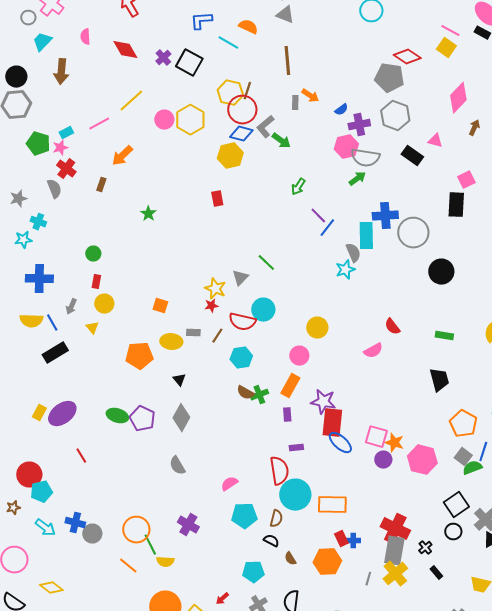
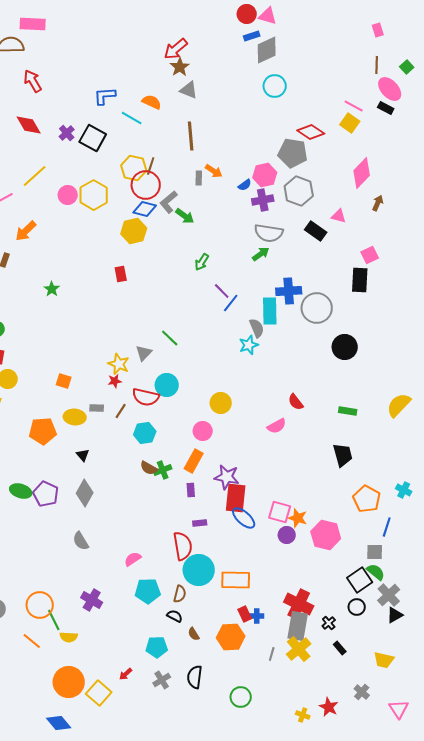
pink hexagon: (346, 147) -> (265, 175), moved
gray square: (463, 457) -> (375, 552), moved, turned -36
green semicircle: (472, 468) -> (376, 572), moved, turned 60

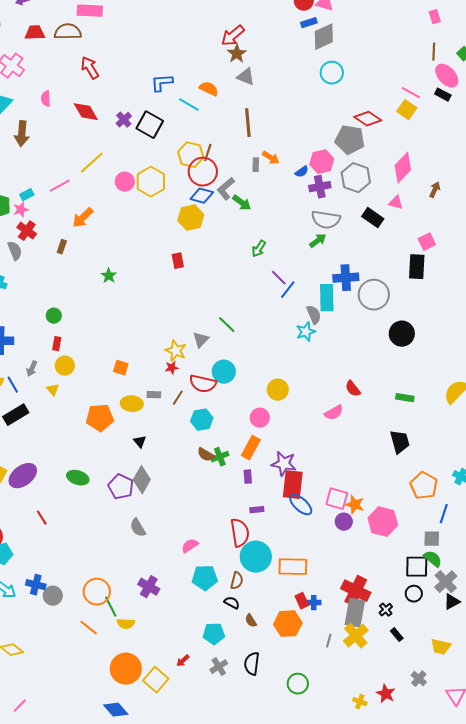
pink diamond: (362, 173) -> (403, 168), moved
purple pentagon: (46, 494) -> (121, 487), moved
black square: (360, 580) -> (417, 567), turned 35

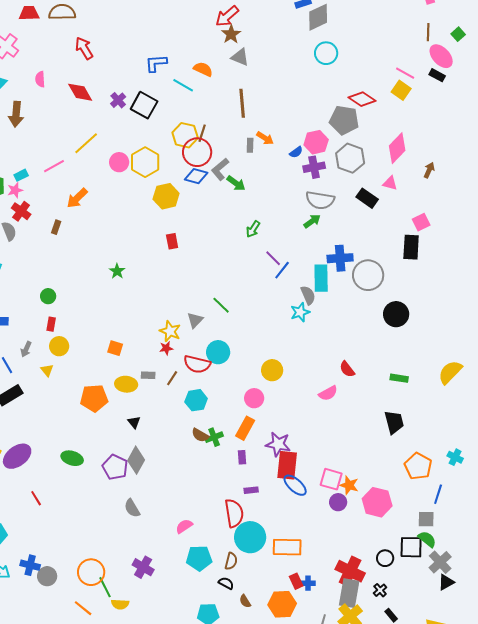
yellow hexagon: (191, 218) -> (166, 196), moved
green star: (109, 276) -> (117, 271), moved
black circle: (414, 594) -> (385, 558), moved

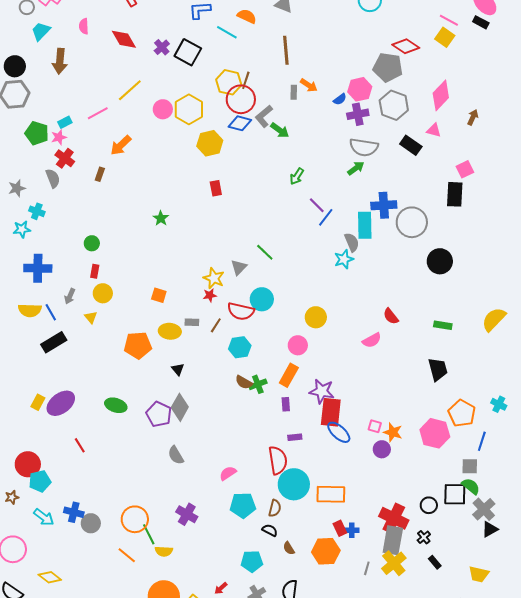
pink square: (331, 479) -> (375, 426), size x0.6
pink hexagon: (377, 502) -> (435, 433), moved

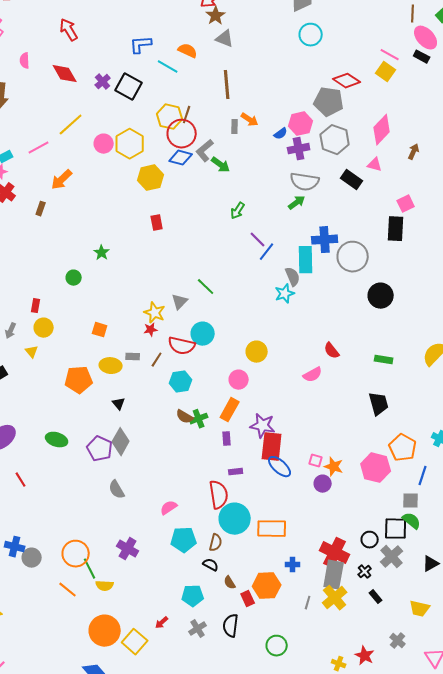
green circle: (92, 243) -> (74, 278), moved
gray cross: (484, 509) -> (392, 557), moved
red rectangle: (340, 528) -> (248, 599), moved

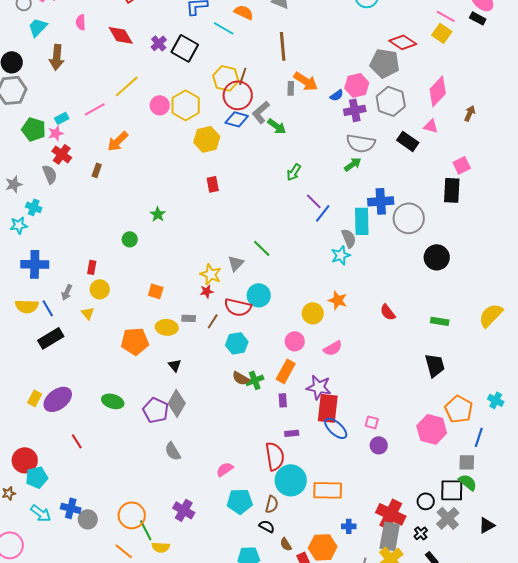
orange arrow: (250, 120) -> (306, 81), size x1.4
pink semicircle: (313, 375) -> (333, 348), moved
orange star: (334, 467) -> (338, 300), moved

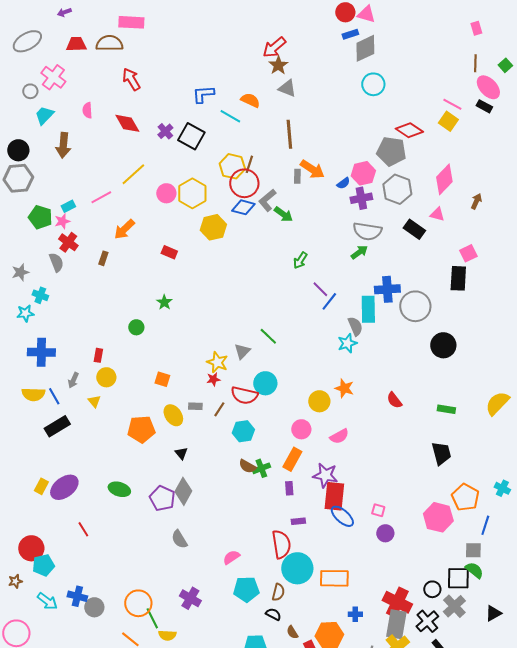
red rectangle: (213, 184) -> (169, 252), moved, turned -56
yellow ellipse: (167, 327) -> (173, 415), turned 50
black cross: (421, 533) -> (427, 621), size x1.6

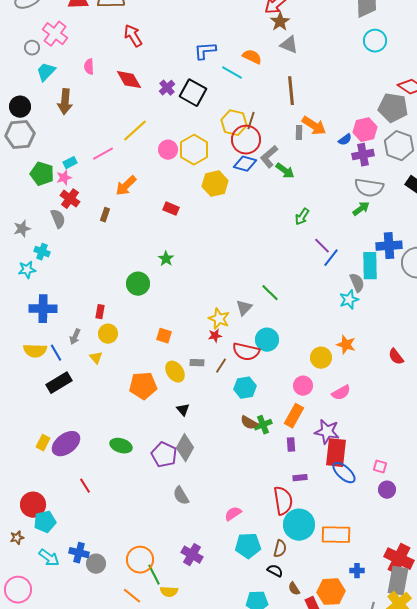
green circle: (136, 327) -> (138, 284), size x1.5

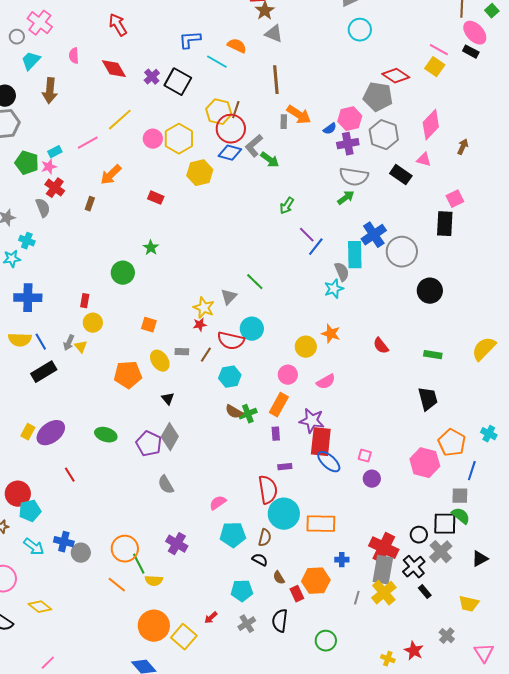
blue cross: (389, 246) -> (374, 235), turned -30
gray arrow: (75, 337) -> (69, 343), moved

